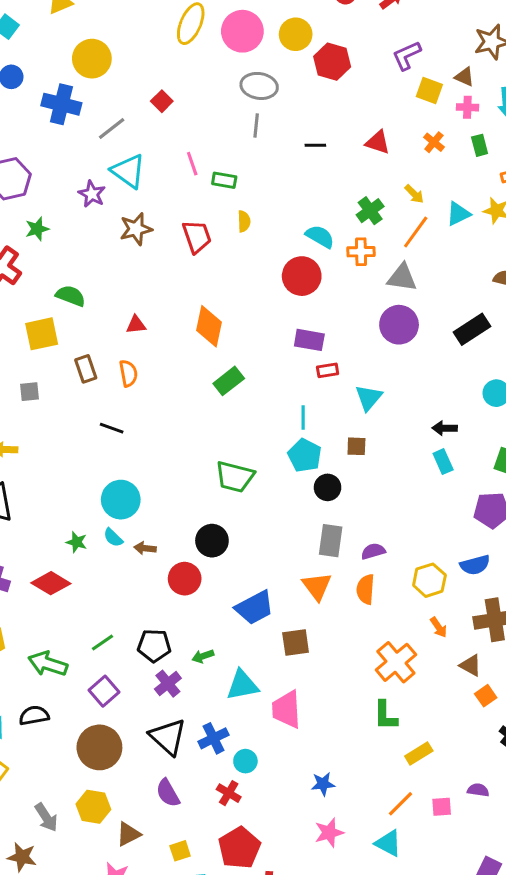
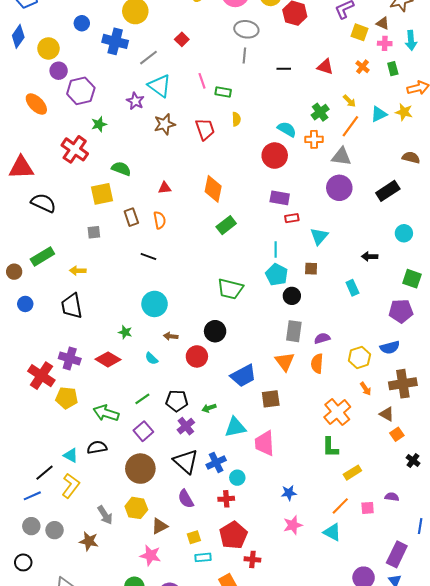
cyan rectangle: (443, 462) -> (352, 288), moved
cyan semicircle: (113, 538) -> (151, 358), moved
red cross: (229, 793) -> (226, 499), turned -35

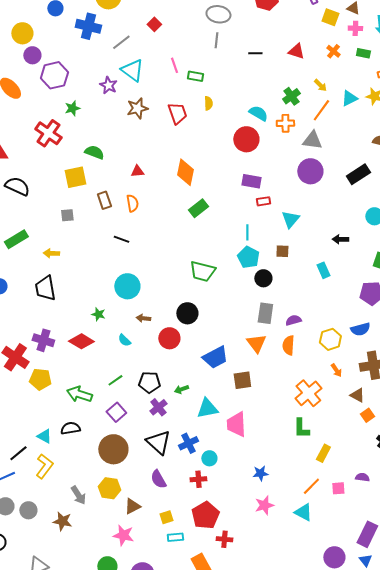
green rectangle: (393, 69) -> (363, 53), turned -64
yellow rectangle: (352, 473) -> (323, 453), turned -30

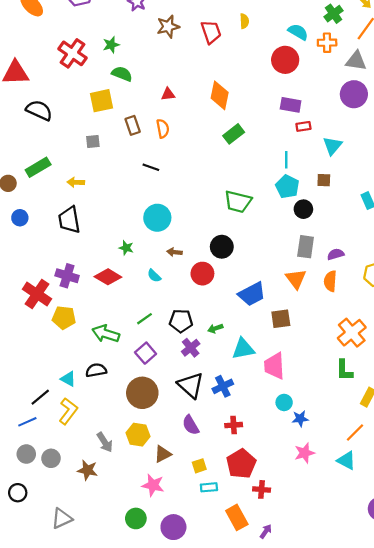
green star: (72, 108) -> (111, 45), moved
cyan circle: (209, 458) -> (284, 402), moved

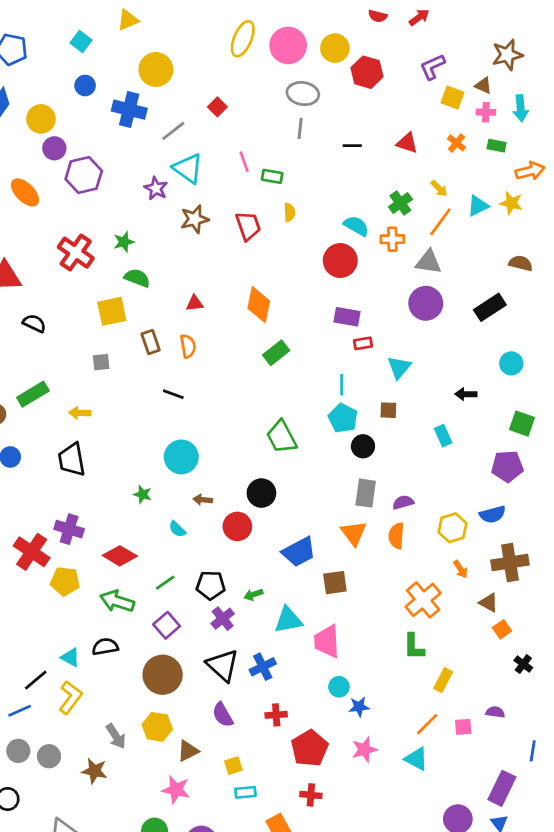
black semicircle: (39, 110) -> (34, 323), size x0.7
green trapezoid: (238, 202) -> (281, 437), turned 48
red diamond: (108, 277) -> (120, 556), moved
red pentagon: (241, 464) -> (310, 748), moved

